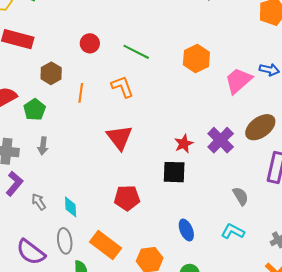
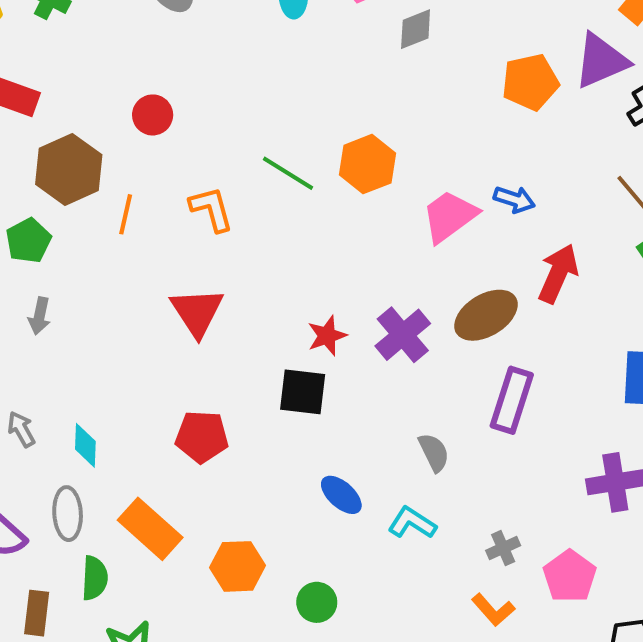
green line: (136, 52) -> (288, 173), moved
brown hexagon: (51, 73) -> (69, 169), size x1.5
blue ellipse: (186, 230) -> (341, 495), moved, turned -30

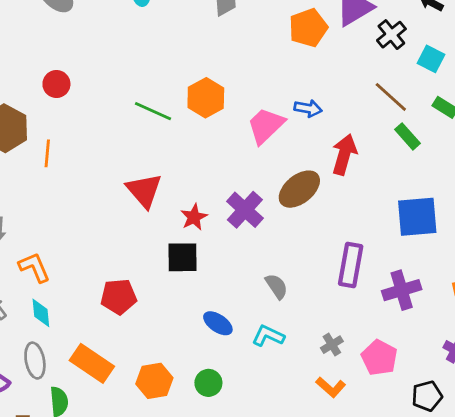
orange L-shape: (212, 209) -> (34, 267), moved
red triangle: (197, 312) -> (144, 190), moved
purple rectangle: (512, 400) -> (351, 265), moved
green circle: (317, 602) -> (208, 383), moved

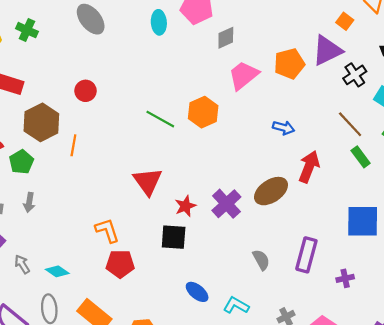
pink trapezoid: (266, 126) -> (243, 75), moved
orange L-shape: (34, 267) -> (107, 230), moved
gray semicircle: (277, 286) -> (261, 260), moved
purple cross: (402, 290) -> (345, 278), size x0.6
cyan diamond: (41, 313) -> (57, 271), turned -55

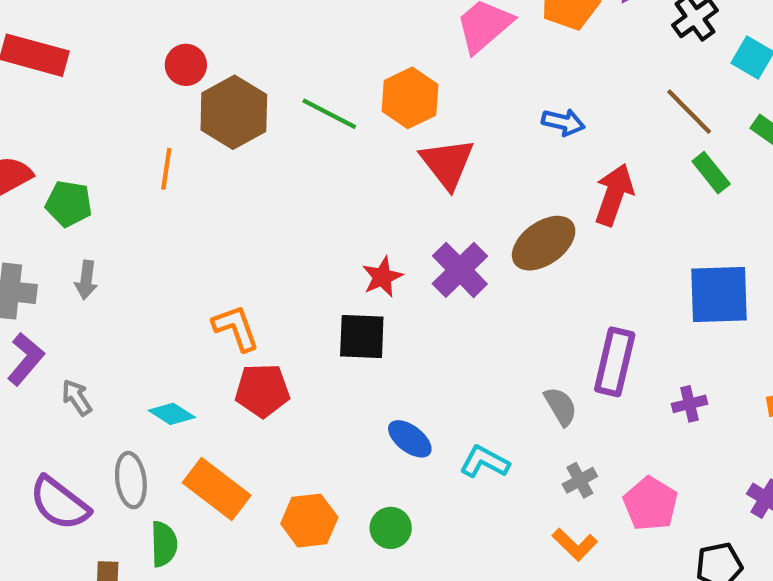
brown hexagon: (41, 122) -> (234, 112), moved
green pentagon: (21, 162) -> (69, 204), turned -30
red triangle: (148, 181) -> (447, 163), moved
gray semicircle: (261, 260) -> (561, 406), moved
cyan diamond: (57, 271) -> (172, 414), moved

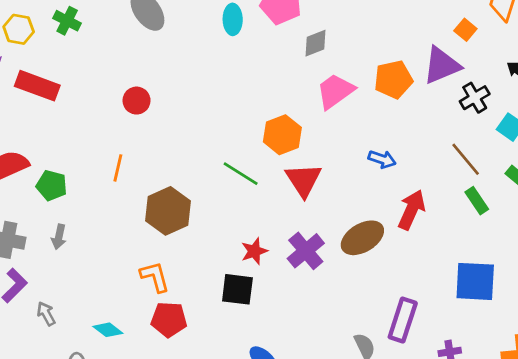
brown hexagon: (234, 112) -> (168, 211), moved
green line: (329, 114) -> (241, 174), moved

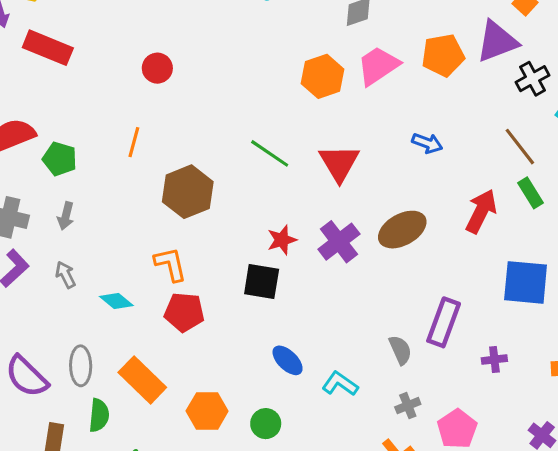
orange hexagon: (282, 135) -> (323, 76), moved
red arrow: (412, 210) -> (481, 211), moved
gray arrow: (46, 314) -> (66, 275), moved
cyan diamond: (108, 330) -> (116, 301), moved

